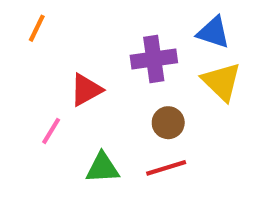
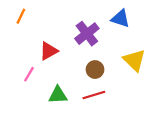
purple cross: (154, 59) -> (87, 34), turned -30
yellow triangle: (222, 82) -> (134, 60), moved

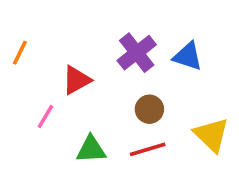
orange line: (21, 16) -> (20, 53), moved
blue triangle: (120, 19) -> (188, 56), moved
yellow triangle: (134, 60) -> (211, 135), moved

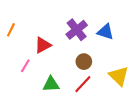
red line: (148, 149) -> (83, 84), turned -30

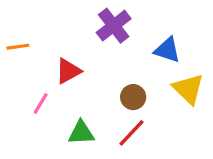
orange line: (11, 30) -> (18, 47), turned 56
purple cross: (77, 30) -> (114, 26), moved
yellow triangle: (119, 76) -> (188, 89), moved

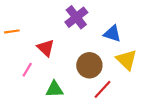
red triangle: (68, 71) -> (46, 48), turned -48
brown circle: (133, 97) -> (89, 65), size x1.5
red line: (132, 133) -> (102, 89), moved

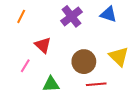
orange line: (12, 31) -> (21, 16), moved, turned -56
blue triangle: (112, 34) -> (108, 14), moved
red line: (102, 89) -> (96, 84), turned 42

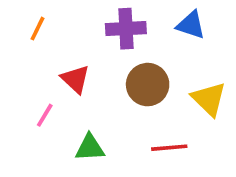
purple cross: (72, 16) -> (126, 29), turned 35
brown circle: (84, 62) -> (148, 85), moved

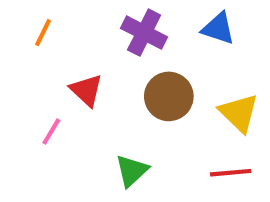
purple cross: (126, 29) -> (144, 33), turned 30
green triangle: (90, 148) -> (132, 171), moved, turned -40
red line: (169, 148) -> (231, 173), moved

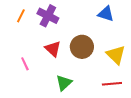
purple cross: (144, 33) -> (48, 16), moved
red triangle: (86, 90) -> (53, 49), moved
pink line: (51, 132) -> (25, 64), turned -56

